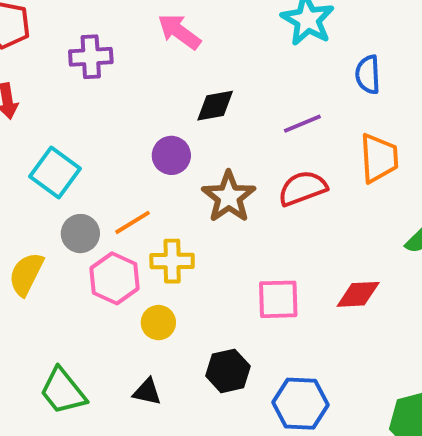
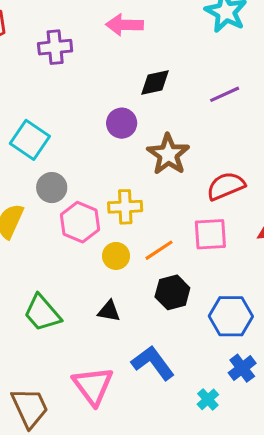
pink arrow: (179, 32) -> (124, 25), turned -33
red semicircle: (303, 188) -> (226, 186), moved
orange line: (133, 222) -> (159, 250), moved

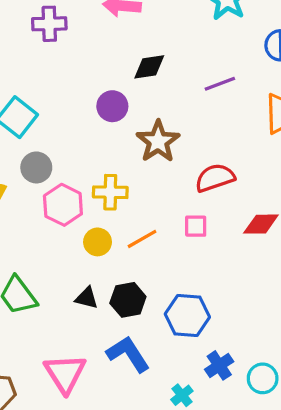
pink square: (210, 234) -> (196, 226), size x0.7
black hexagon: (172, 292) -> (128, 300), moved
blue hexagon: (231, 316) -> (187, 316), moved

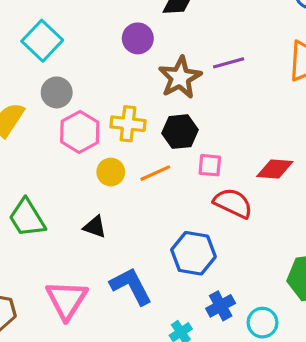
purple line: (220, 84) -> (229, 63), moved
red semicircle: (215, 178) -> (233, 203), moved, turned 39
black hexagon: (128, 300) -> (180, 132), moved

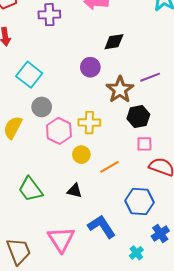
black hexagon: (180, 132) -> (138, 117), moved
orange line: (155, 173) -> (110, 167), moved

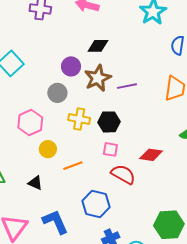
brown star: (120, 90) -> (98, 78), moved
gray circle: (42, 107) -> (57, 93), moved
yellow cross: (89, 123) -> (79, 119), moved

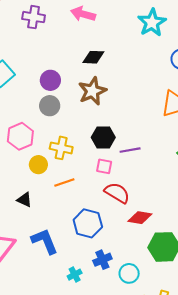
purple circle: (71, 66) -> (50, 80), moved
purple line: (127, 86) -> (130, 150), moved
yellow cross: (79, 119) -> (61, 148), moved
red diamond: (151, 155) -> (140, 218), moved

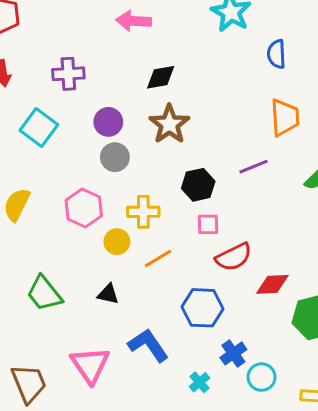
purple cross: (34, 17) -> (68, 74), moved
purple line: (130, 150) -> (254, 167), moved
red semicircle: (117, 193) -> (234, 257), turned 135
cyan circle: (129, 273) -> (262, 377), moved

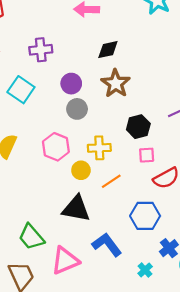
green trapezoid: (44, 293) -> (31, 237), moved
black triangle: (108, 294) -> (76, 209), size x1.8
pink triangle: (90, 365) -> (65, 261), turned 44

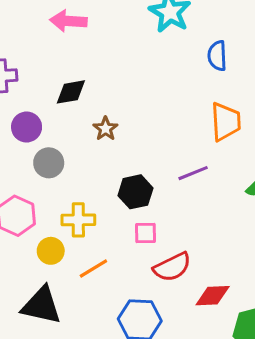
black diamond: (108, 50) -> (71, 92), moved
brown star: (116, 83) -> (105, 129), size x0.6
purple circle: (71, 84) -> (27, 127), moved

